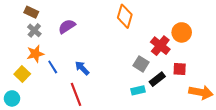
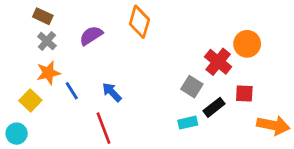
orange diamond: (125, 16) -> (139, 22), moved

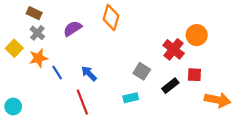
gray square: (192, 87) -> (142, 71), moved
yellow square: (30, 100) -> (14, 48), moved
cyan rectangle: (188, 123) -> (131, 98), moved

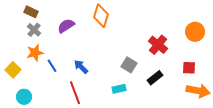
orange circle: (197, 35) -> (195, 32), moved
yellow square: (14, 48) -> (13, 70), moved
red square: (194, 75) -> (189, 68), moved
cyan circle: (13, 106) -> (24, 97), moved

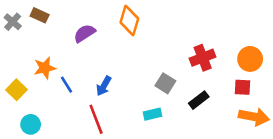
gray cross: (34, 30) -> (13, 22), moved
orange circle: (195, 32) -> (250, 59), moved
red cross: (158, 45) -> (203, 58), turned 30
blue arrow: (81, 67) -> (104, 86), turned -105

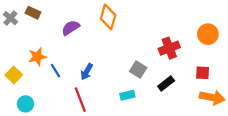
orange circle: (250, 59) -> (208, 34), moved

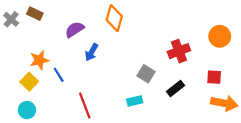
blue arrow: (87, 72) -> (92, 52), moved
yellow square: (14, 75) -> (29, 82), moved

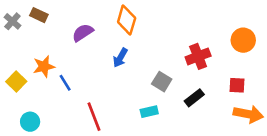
blue arrow: (92, 52) -> (120, 58), moved
yellow square: (29, 82) -> (16, 82), moved

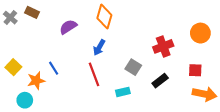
orange star: (44, 66) -> (36, 81), moved
red line: (94, 117) -> (94, 74), moved

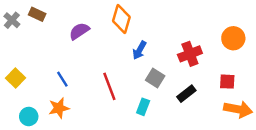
blue arrow: (99, 48) -> (139, 50), moved
orange star: (36, 81) -> (59, 108), moved
cyan rectangle: (123, 92) -> (143, 107), turned -56

